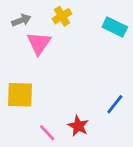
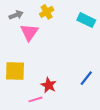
red star: (78, 126) -> (49, 85), moved
pink line: (47, 133) -> (35, 99), turned -64

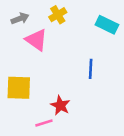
pink triangle: (29, 32) -> (36, 40), turned -30
blue line: (86, 78) -> (91, 69), moved, turned -35

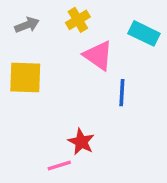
pink triangle: (36, 40) -> (98, 55), moved
yellow square: (19, 88) -> (25, 77), moved

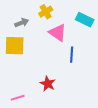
gray arrow: (27, 25) -> (22, 23), moved
pink line: (59, 165) -> (18, 98), moved

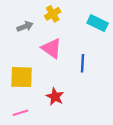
pink triangle: (58, 33) -> (52, 48), moved
yellow square: (15, 46) -> (22, 77), moved

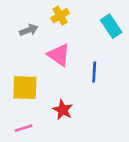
cyan rectangle: (98, 23) -> (111, 26), turned 30

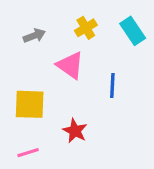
yellow cross: (60, 16) -> (86, 28), moved

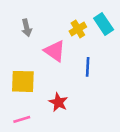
yellow cross: (86, 28) -> (78, 29), moved
gray arrow: (34, 36) -> (27, 28), turned 98

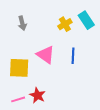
pink triangle: (55, 51) -> (46, 55), moved
red star: (58, 102) -> (37, 95), moved

